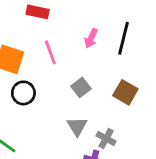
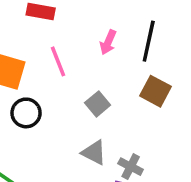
brown square: (125, 92) -> (155, 91), moved
gray triangle: (77, 126) -> (94, 153), turned -30

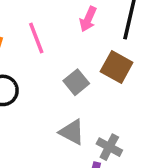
brown square: (155, 91) -> (117, 67), moved

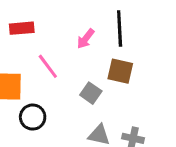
pink arrow: (88, 19) -> (86, 39), turned 30

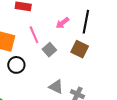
gray square: (91, 93) -> (49, 50), moved

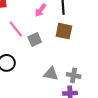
gray square: (49, 50) -> (35, 39), turned 32

